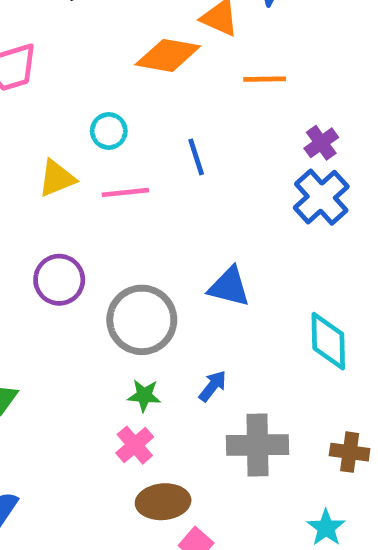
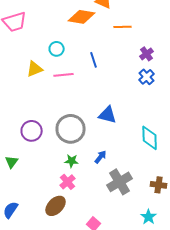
blue cross: (321, 197) -> (147, 77), size x0.7
purple circle: (59, 280) -> (32, 131), moved
gray cross: (257, 445) -> (120, 182), turned -30
brown ellipse: (163, 502) -> (56, 206), moved, turned -40

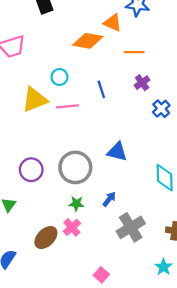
purple cross: (147, 54) -> (142, 83), moved
yellow triangle: (35, 69) -> (35, 100), size x1.4
brown ellipse: (56, 206) -> (46, 238), moved

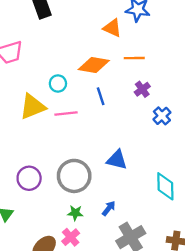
orange diamond: (88, 41) -> (94, 65), moved

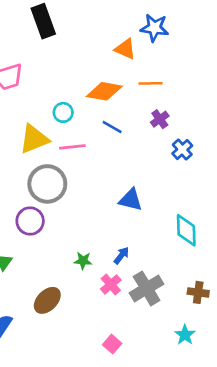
blue line: (101, 96) -> (112, 127), turned -42
gray circle: (74, 176) -> (47, 184), moved
pink cross: (71, 237) -> (111, 285), moved

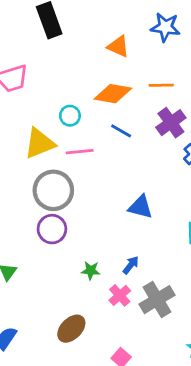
orange triangle: (125, 49) -> (118, 47), moved
purple cross: (160, 119) -> (171, 123), size x1.5
purple circle: (30, 221) -> (52, 229), moved
brown ellipse: (47, 300) -> (71, 329), moved

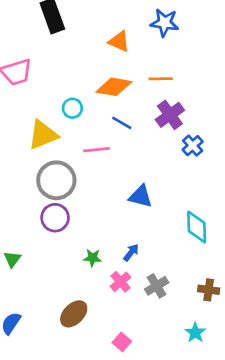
pink line: (80, 152) -> (96, 150), moved
gray cross: (157, 300) -> (157, 286), size x0.7

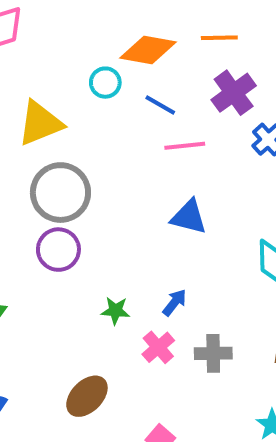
cyan circle: (72, 108) -> (105, 83), moved
pink line: (96, 150) -> (185, 146), moved
gray cross: (157, 286) -> (213, 353), turned 30

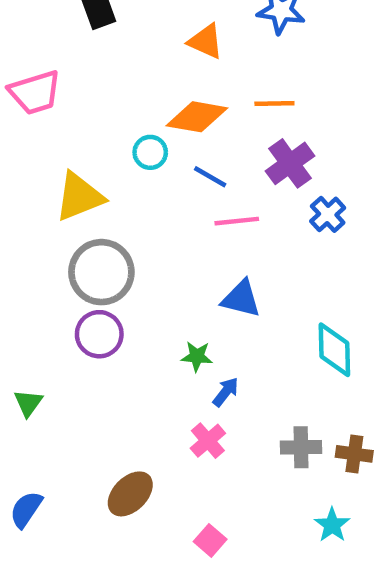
green star: (115, 311) -> (197, 356), moved
gray cross: (213, 353) -> (301, 447), moved

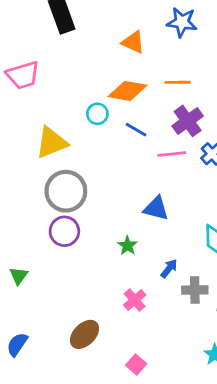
pink line: (237, 221) -> (172, 154), moved
green star: (197, 356) -> (127, 246), turned 30
blue arrow: (226, 392) -> (169, 269), moved
gray cross: (301, 447) -> (195, 290), moved

